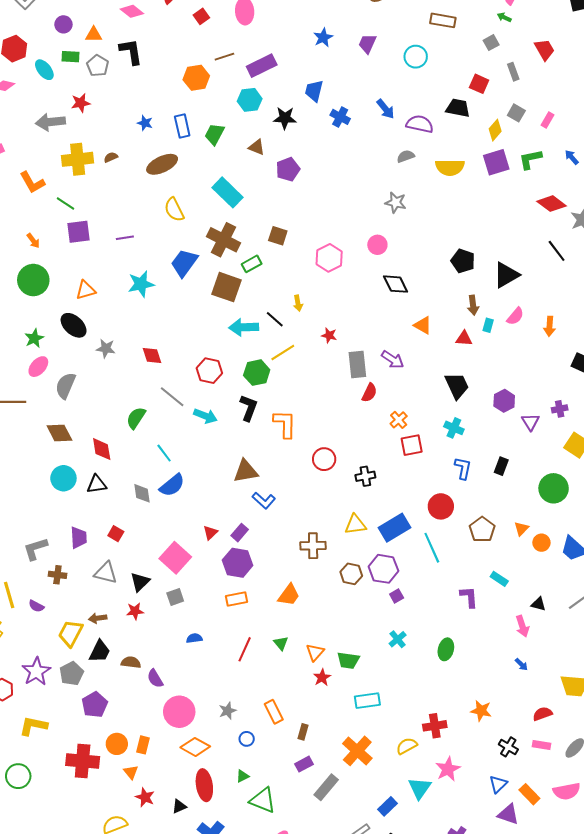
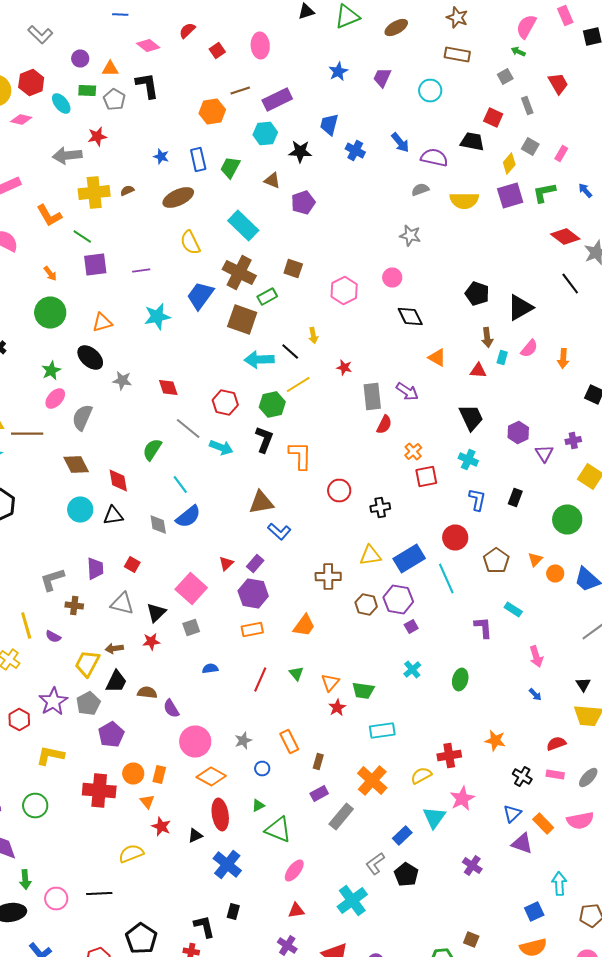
black triangle: (538, 604) -> (583, 684), moved, turned 42

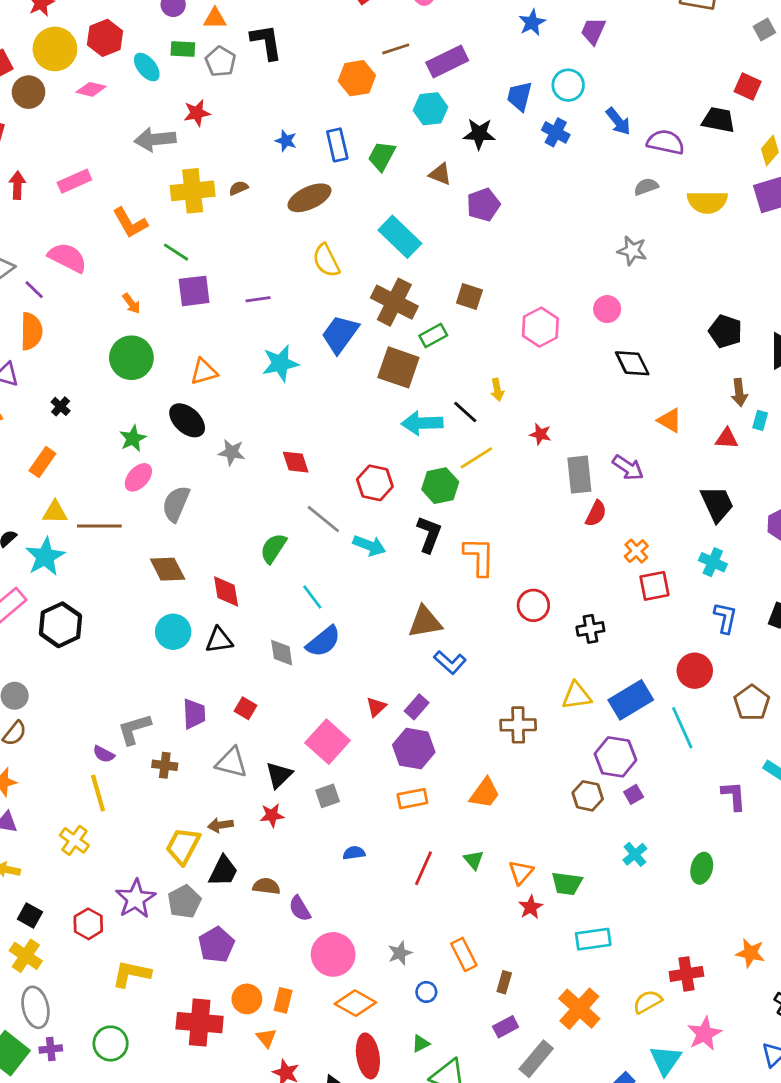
cyan circle: (430, 90) -> (568, 85), moved
brown hexagon: (366, 604) -> (588, 796), moved
purple semicircle: (53, 636) -> (104, 754), moved

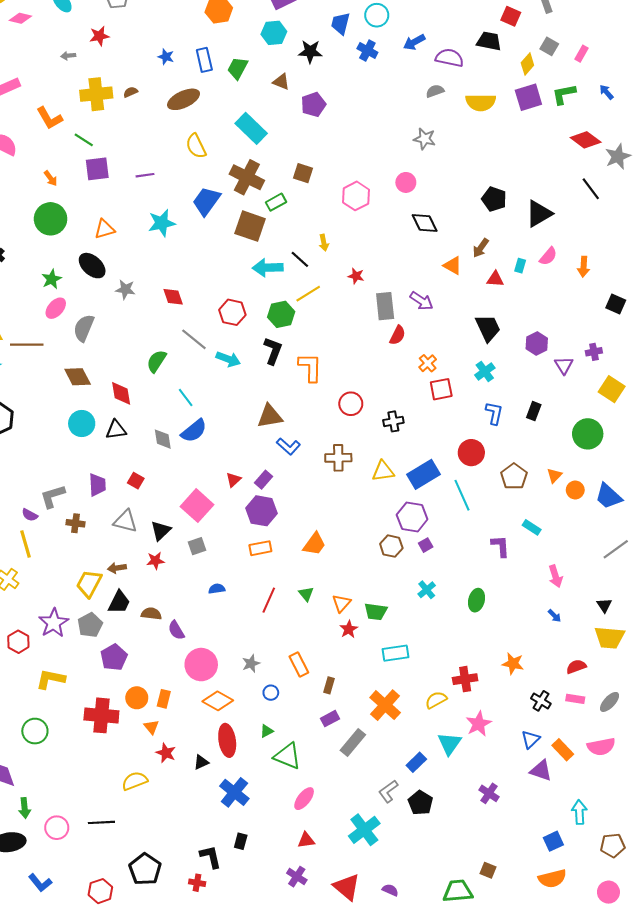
blue arrow: (618, 121) -> (414, 42), turned 100
gray arrow: (155, 139) -> (68, 56), size x0.5
brown arrow: (739, 393) -> (481, 248), moved, turned 42
cyan cross: (713, 562) -> (485, 372), turned 30
brown cross: (518, 725) -> (338, 458), moved

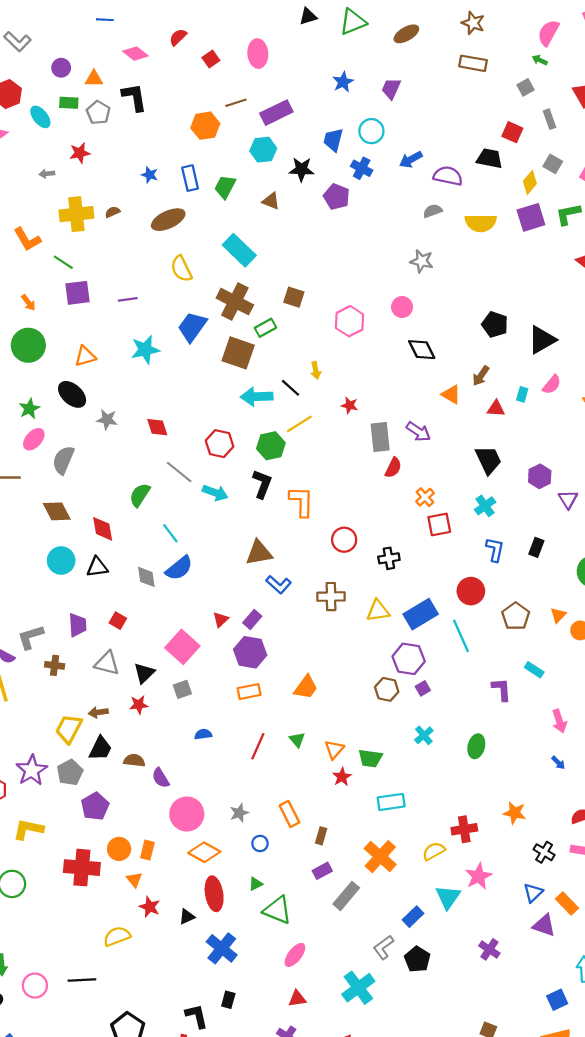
purple pentagon: (313, 105) -> (336, 197), moved, turned -30

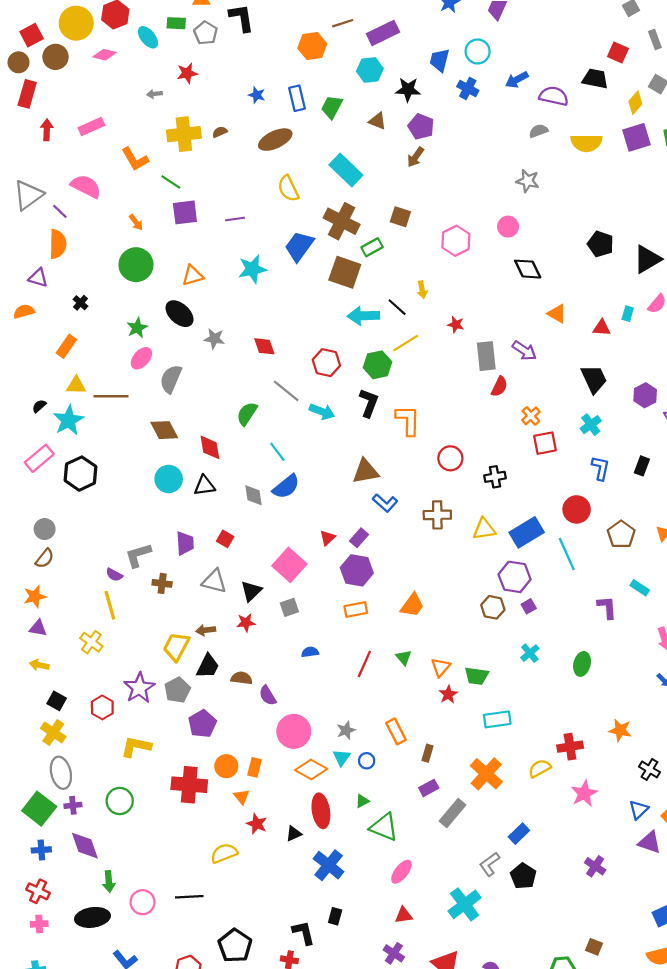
purple pentagon: (336, 197) -> (421, 127), moved
brown arrow: (481, 376) -> (416, 157), moved
cyan triangle: (448, 897) -> (342, 757), moved, size x0.7

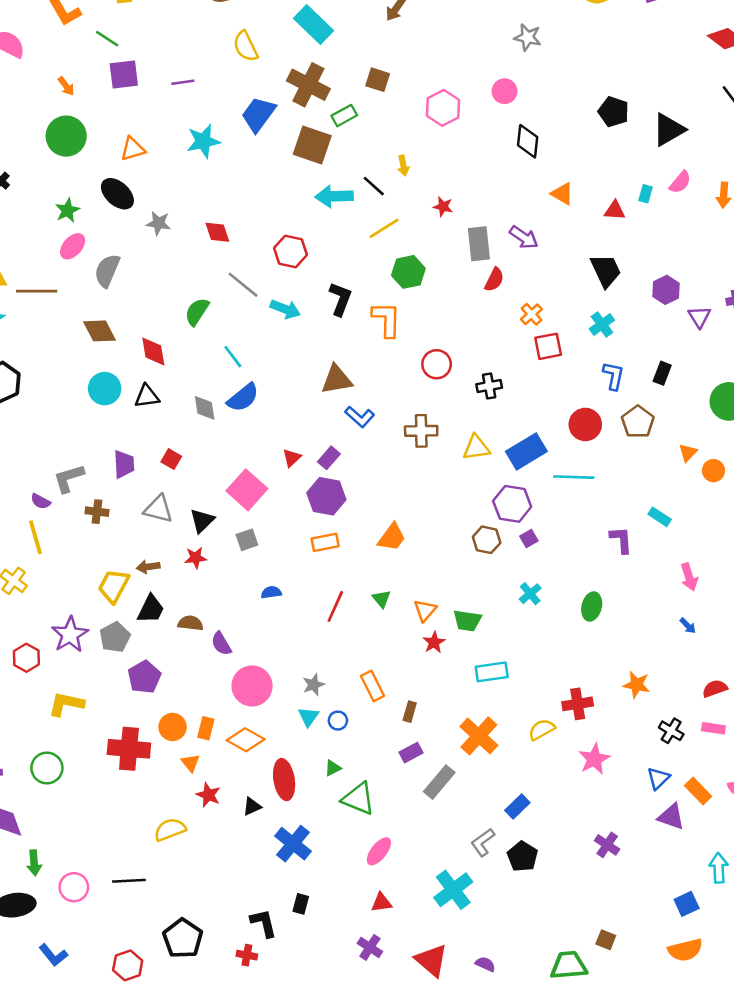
black diamond: (528, 269) -> (528, 141), turned 32
green hexagon: (378, 365) -> (408, 272), moved
brown pentagon: (621, 534) -> (638, 422), moved
cyan line: (567, 554) -> (574, 477), turned -64
orange diamond: (311, 769) -> (246, 740), moved

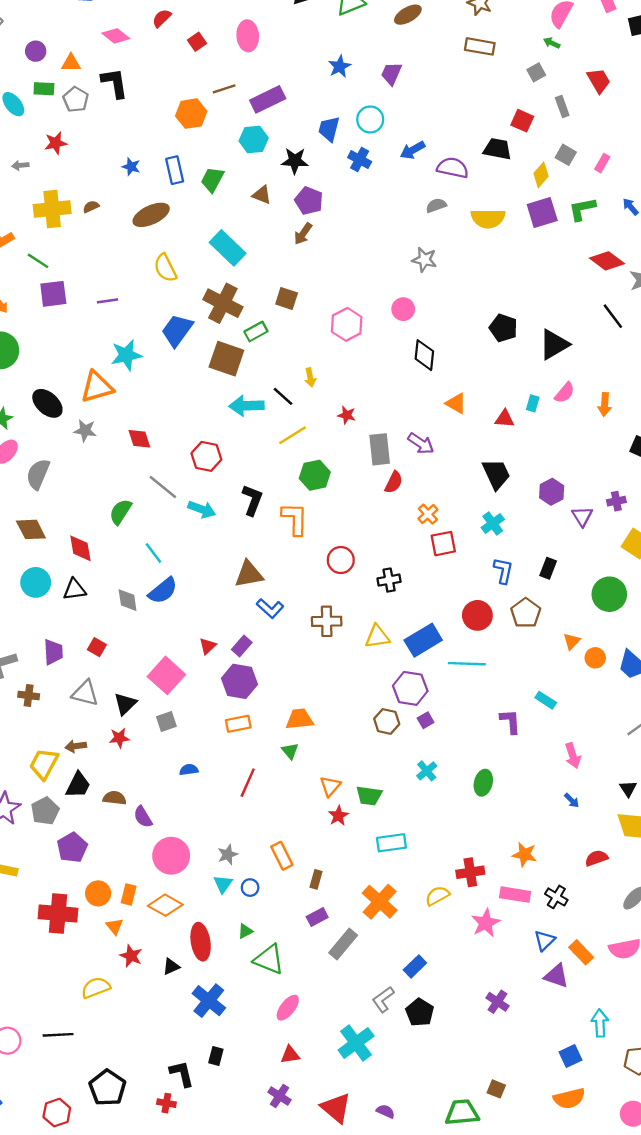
orange triangle: (133, 149) -> (97, 387), moved, size x1.4
orange trapezoid: (392, 537) -> (300, 719), turned -132
green triangle: (381, 599) -> (290, 751), moved
pink rectangle: (713, 728) -> (515, 895), moved, size x1.4

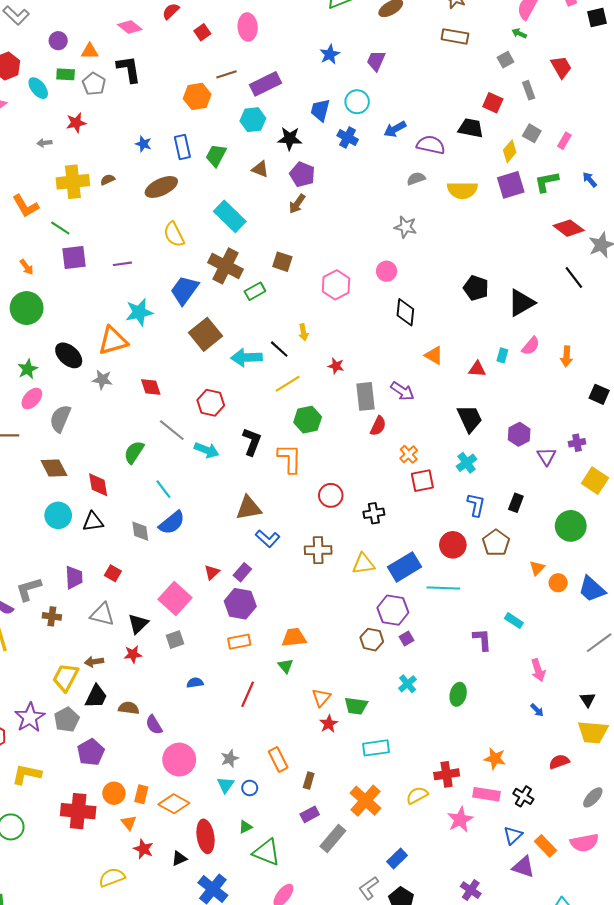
brown square: (226, 359) -> (206, 334), moved, turned 32

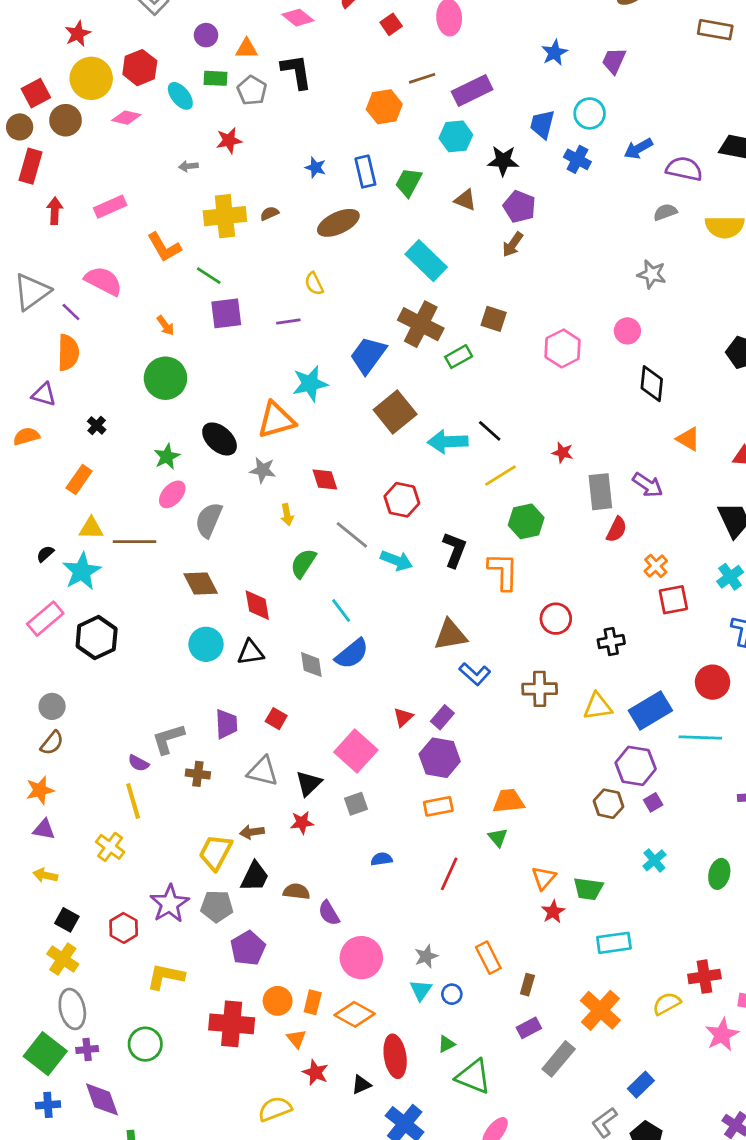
yellow semicircle: (174, 234) -> (314, 284), moved, size x0.7
yellow arrow: (303, 332) -> (287, 515), moved
gray pentagon: (67, 720) -> (217, 906), turned 30

